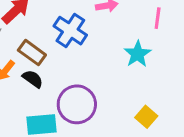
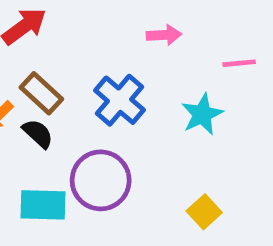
pink line: (158, 18) -> (239, 63), turned 70
blue cross: (70, 31) -> (119, 100), moved

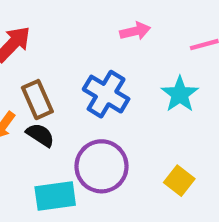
brown rectangle: (41, 93) -> (37, 100), turned 33
yellow square: (204, 212) -> (179, 181), moved

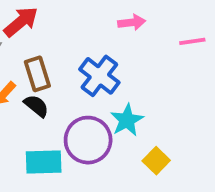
cyan star: (180, 94) -> (127, 120), moved

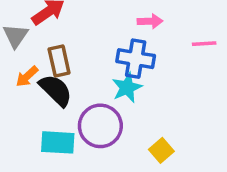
blue cross: (99, 76) -> (136, 59), moved, turned -33
black semicircle: (36, 106) -> (56, 90), size x1.5
cyan star: (127, 120) -> (127, 88), moved

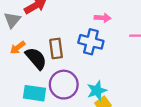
brown rectangle: (59, 61) -> (56, 48), moved
cyan star: (127, 88) -> (97, 91), moved

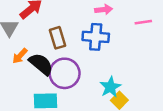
brown rectangle: (56, 48) -> (58, 38), moved
purple circle: (64, 85) -> (65, 73), moved

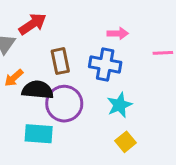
black semicircle: (41, 64) -> (38, 90), turned -40
cyan star: (110, 87) -> (120, 105), moved

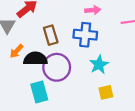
cyan rectangle: (39, 134) -> (39, 92), turned 75
yellow square: (125, 142) -> (106, 92), turned 32

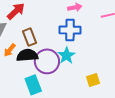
brown rectangle: (51, 35) -> (30, 37), moved
cyan star: (99, 65) -> (66, 55), moved

